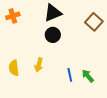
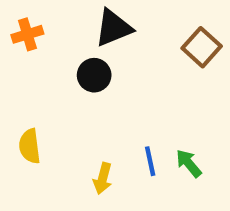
black circle: (53, 35) -> (94, 75), moved
yellow arrow: (39, 65) -> (103, 178), moved

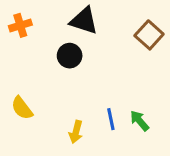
black triangle: (113, 28) -> (84, 21), turned 40
yellow semicircle: (30, 146) -> (22, 108), turned -30

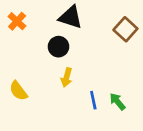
orange cross: (20, 25) -> (17, 21), turned -30
yellow arrow: (76, 132) -> (67, 77), moved

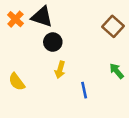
black triangle: (71, 17) -> (42, 17), moved
green arrow: (117, 101) -> (117, 71), moved

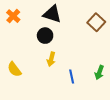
black triangle: (42, 17) -> (52, 14), moved
green arrow: (117, 71) -> (99, 72), moved, turned -120

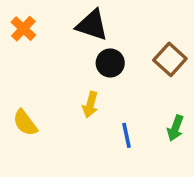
brown square: (96, 22) -> (170, 59), moved
black circle: (45, 36) -> (110, 63), moved

